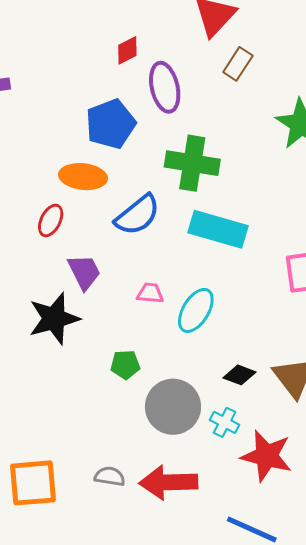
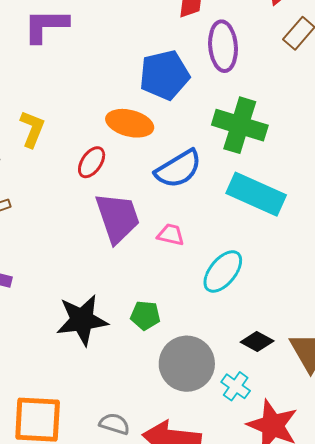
purple trapezoid: (84, 272) -> (118, 218), size x1.4
pink trapezoid: (150, 293) -> (171, 235), moved
black star: (54, 319) -> (82, 320), moved

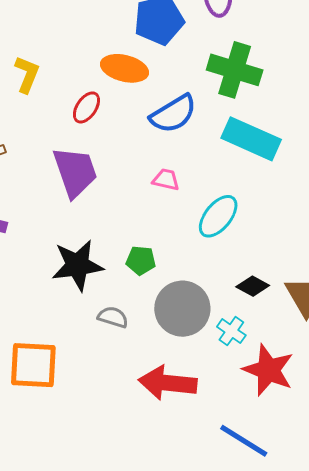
purple trapezoid: (118, 218) -> (75, 172), moved
gray semicircle: (114, 424) -> (113, 317), moved

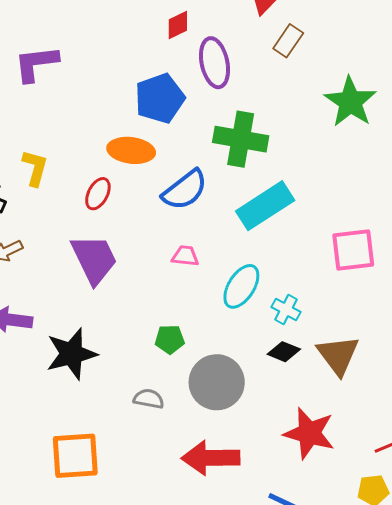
cyan rectangle: (251, 139) -> (265, 206), turned -50
black star: (77, 265) -> (71, 354), moved
cyan cross: (231, 331) -> (286, 310), moved

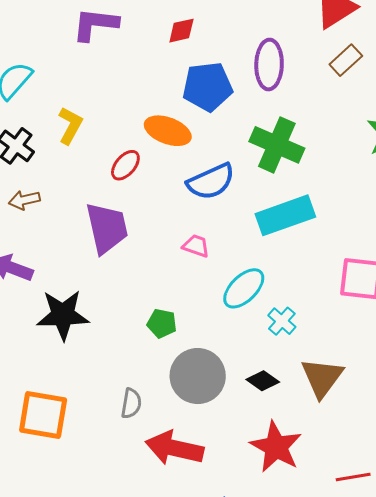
red diamond: (178, 25) -> (181, 31), moved
black diamond: (284, 352) -> (263, 381), moved
gray semicircle: (149, 399) -> (131, 403), moved, turned 76

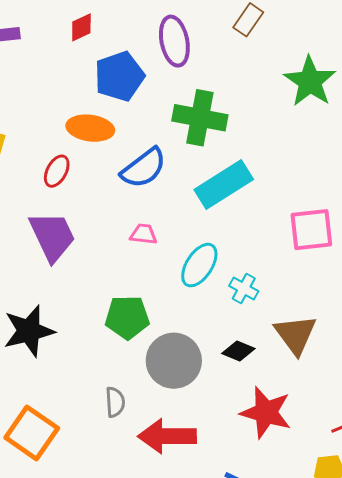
green pentagon: (162, 323) -> (127, 317), size x1.5
orange square: (43, 415) -> (32, 433), turned 38

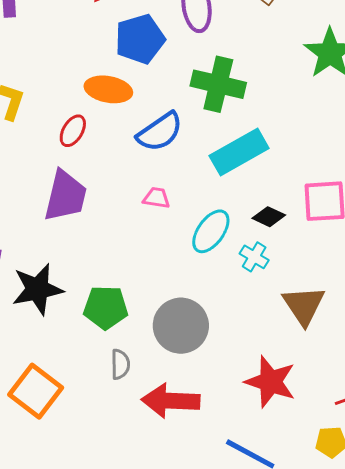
purple trapezoid: (52, 236) -> (65, 196), turned 36
green pentagon: (127, 317) -> (106, 307), moved
black diamond: (238, 351) -> (269, 217), moved

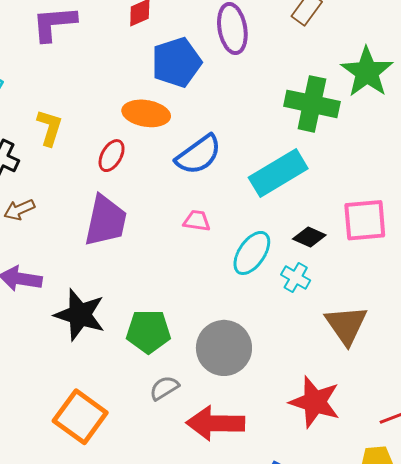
green cross: (218, 84) -> (312, 104), moved
black star: (37, 289) -> (80, 315), turned 30
gray semicircle: (120, 364) -> (164, 388), turned -120

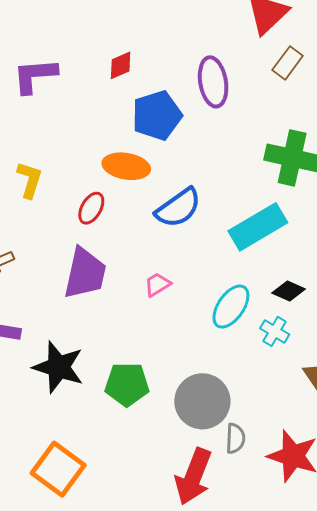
pink trapezoid: (197, 221) -> (157, 284), moved, turned -40
gray semicircle: (164, 388) -> (235, 438), moved, turned 124
red arrow: (215, 423) -> (193, 477), turned -70

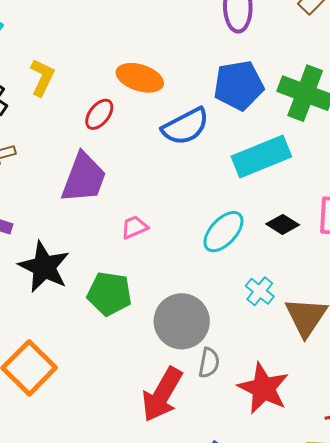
blue pentagon: (157, 115) -> (239, 85), moved
pink trapezoid: (157, 284) -> (134, 227), moved
cyan cross: (275, 331) -> (260, 291), moved

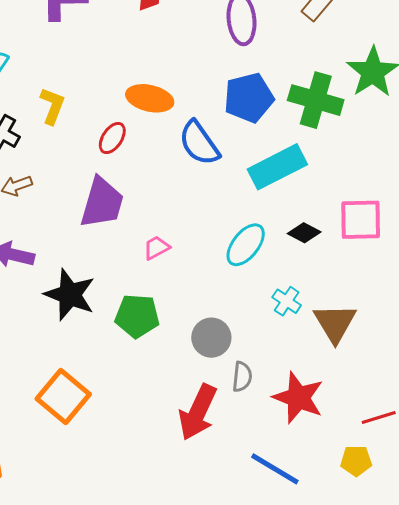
blue semicircle: (185, 126) -> (199, 143), turned 87
gray circle: (182, 321) -> (211, 338), size x0.7

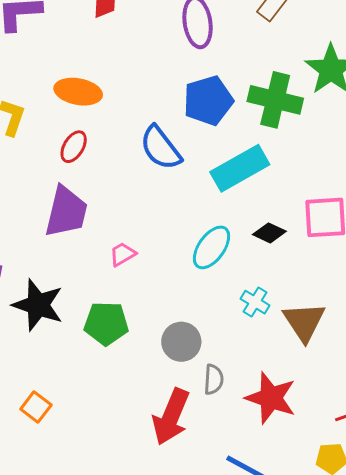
orange ellipse: (150, 98) -> (78, 92), moved
orange square: (63, 396) -> (36, 407), size x0.6

